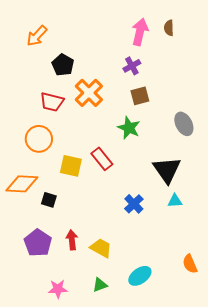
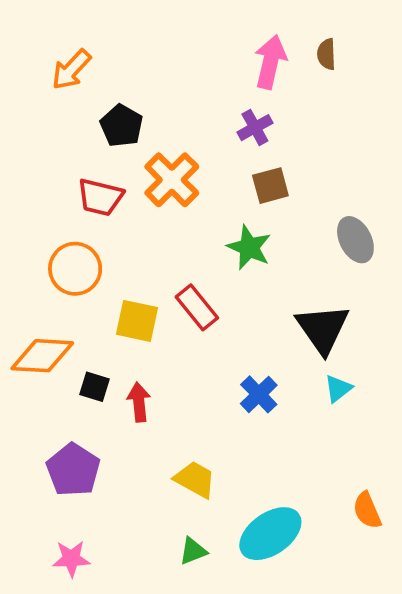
cyan triangle: (175, 201) -> (338, 389), turned -35
red arrow: (72, 240) -> (139, 402), moved
cyan ellipse: (140, 276) -> (270, 534), size x1.4
pink star: (58, 289) -> (71, 559), moved

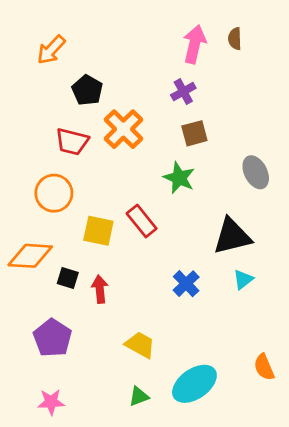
black triangle: (323, 329) -> (232, 236), turned 51

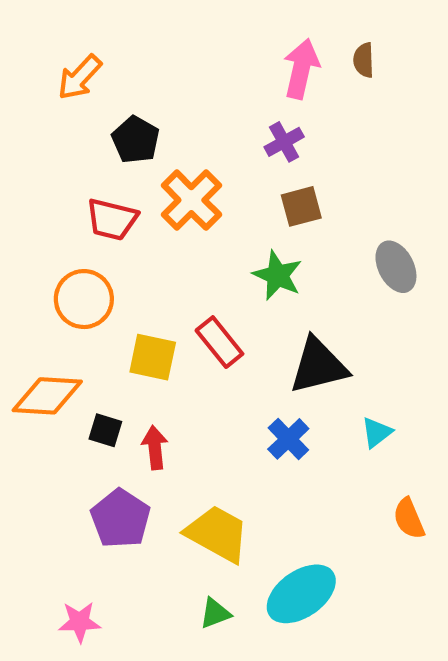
black triangle: (232, 236) -> (318, 366), moved
purple pentagon: (52, 338) -> (120, 519), moved
yellow trapezoid: (140, 345) -> (217, 534), size x1.4
orange semicircle: (264, 367) -> (409, 519), moved

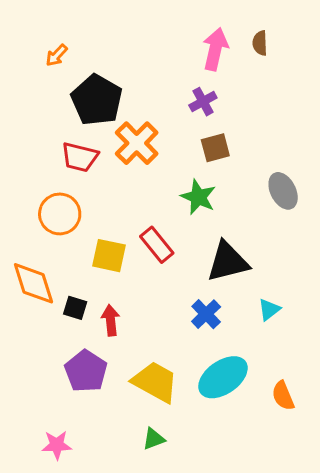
orange arrow: (80, 77) -> (57, 55), size x0.7
black pentagon: (136, 140) -> (97, 100), size x1.5
orange diamond: (47, 396) -> (34, 283), turned 69
orange semicircle: (409, 519) -> (283, 396), moved
cyan ellipse: (301, 594) -> (223, 377), moved

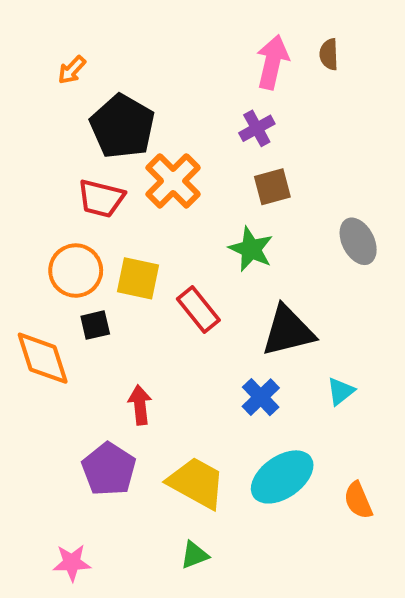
yellow square: (109, 256) -> (138, 278), moved
black square: (75, 308) -> (95, 325), moved, turned -30

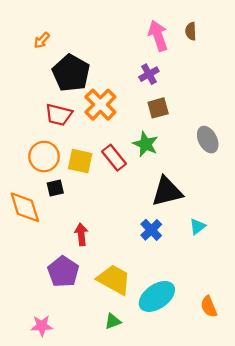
pink arrow: (272, 62) -> (158, 36), turned -32
red rectangle: (198, 309) -> (114, 158), moved
cyan ellipse: (282, 477) -> (157, 296), moved
orange semicircle: (358, 500) -> (209, 307), moved

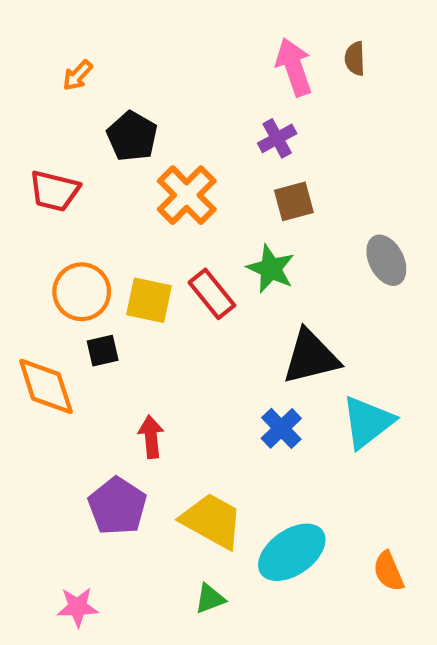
black pentagon: (71, 73) -> (132, 136), size x0.7
red trapezoid: (59, 115) -> (54, 191), moved
cyan triangle: (198, 226) -> (367, 422), size x1.8

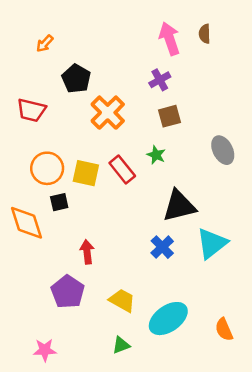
green star: (271, 269) -> (156, 155), size x0.7
yellow trapezoid: (212, 521) -> (122, 300), size x0.7

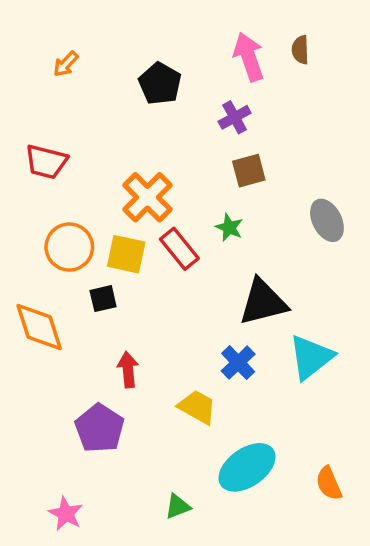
black pentagon: (76, 79) -> (160, 84), moved
orange cross: (108, 113) -> (147, 197), moved
black square: (59, 202) -> (103, 299), moved
yellow trapezoid: (122, 300) -> (197, 407), moved
pink star: (45, 350) -> (66, 514), turned 30

